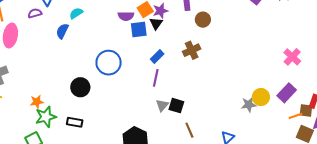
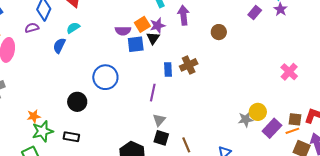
brown circle: (203, 20) -> (219, 32), moved
blue rectangle: (157, 57) -> (168, 70), moved, turned -48
purple rectangle: (287, 93) -> (272, 128), moved
black square: (176, 106) -> (161, 138), moved
brown square: (306, 111) -> (295, 119), moved

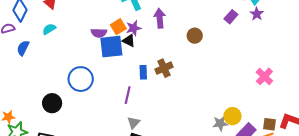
black triangle: (153, 38) -> (129, 41), turned -40
blue square: (136, 44) -> (111, 47), size x1.4
blue semicircle: (59, 46) -> (23, 48), moved

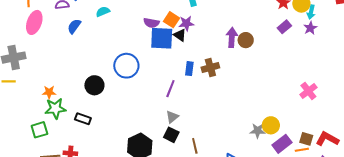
purple arrow: (160, 18) -> (232, 37), moved
orange square: (118, 27) -> (172, 20), turned -35

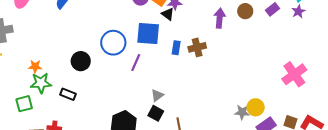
blue square: (162, 38) -> (148, 33), moved
brown circle: (246, 40) -> (245, 11), moved
purple line: (170, 89) -> (136, 63), moved
pink cross: (308, 91) -> (294, 74), size x1.4

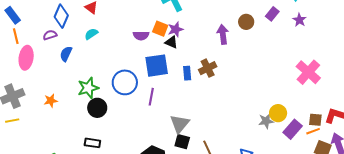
purple star: (298, 11) -> (299, 20), moved
orange star: (35, 66) -> (51, 101), moved
green star: (41, 83) -> (88, 88), moved
gray triangle: (157, 95) -> (180, 124), size x1.5

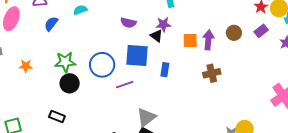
orange square: (160, 29) -> (190, 40), moved, turned -35
brown cross: (208, 68) -> (212, 73), moved
purple line: (151, 97) -> (125, 85), turned 48

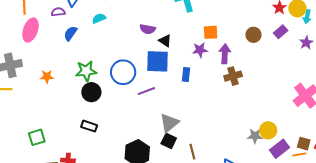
purple star: (163, 24) -> (200, 50), moved
black triangle: (156, 36) -> (165, 41), moved
orange square: (190, 40) -> (211, 32), moved
purple arrow: (208, 40) -> (225, 54), moved
black rectangle: (57, 116) -> (89, 126), moved

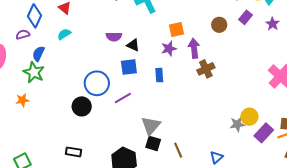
blue square: (157, 61) -> (129, 67), size x0.7
green star: (86, 71) -> (34, 72), moved, turned -30
black circle: (91, 92) -> (82, 106), moved
black rectangle: (89, 126) -> (74, 152), moved

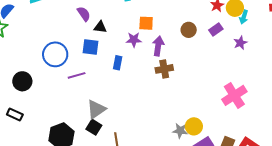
purple semicircle: (114, 37) -> (84, 14), turned -140
black triangle: (133, 45) -> (100, 27), turned -32
black circle: (82, 106) -> (22, 81), moved

